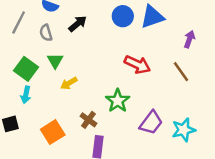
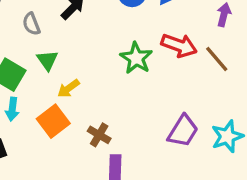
red arrow: (137, 65) -> (179, 45), moved
green star: (118, 101) -> (136, 58), moved
orange square: (53, 132) -> (53, 121), moved

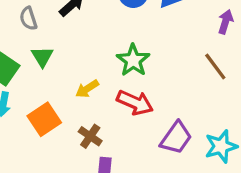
red arrow: (179, 45) -> (135, 103), moved
yellow arrow: (68, 88) -> (87, 89), moved

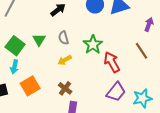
gray semicircle: (28, 18) -> (63, 38), moved
red arrow: (135, 103) -> (112, 62), moved, turned -145
orange square: (44, 119) -> (30, 86), moved

